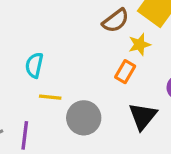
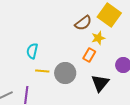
gray circle: (84, 118) -> (65, 73), moved

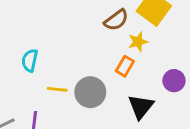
cyan semicircle: (32, 51) -> (30, 60), moved

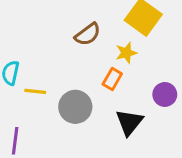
brown semicircle: (116, 20) -> (88, 34), moved
yellow line: (57, 89) -> (35, 91), moved

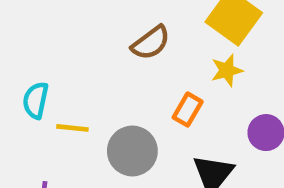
yellow star: (126, 53) -> (227, 70), moved

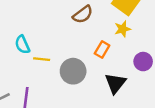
cyan semicircle: (36, 100) -> (22, 45), turned -36

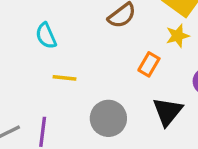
cyan semicircle: (22, 45) -> (46, 36), moved
gray circle: (73, 71) -> (108, 118), moved

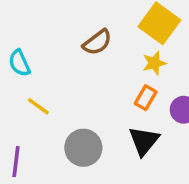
orange rectangle: (149, 64) -> (146, 98), moved
yellow line: (65, 78) -> (38, 106), turned 30

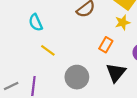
orange rectangle: (146, 98) -> (106, 45), moved

